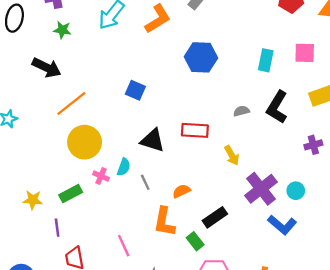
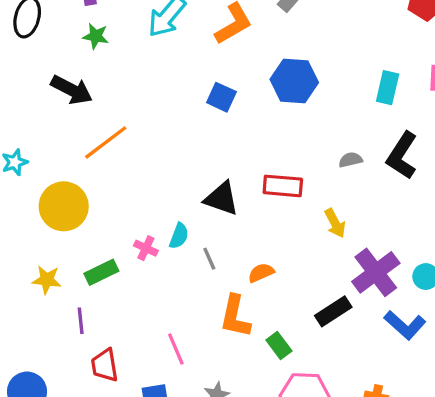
blue square: (135, 90) -> (221, 97), moved
yellow circle: (85, 142) -> (64, 206), moved
black rectangle: (215, 217) -> (333, 311), moved

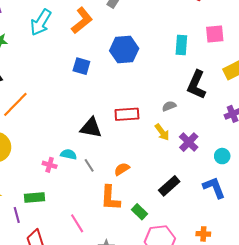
gray semicircle: (351, 160) -> (169, 106), moved
cyan semicircle: (179, 236) -> (69, 154), turned -91
green rectangle: (101, 272) -> (34, 197), moved, turned 30
purple cross: (376, 272) -> (189, 142), moved, size x0.7
blue L-shape: (405, 325) -> (214, 188), turned -145

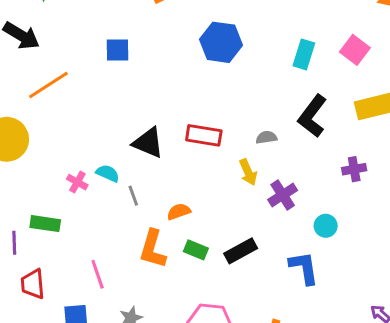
pink square: (215, 34) -> (355, 50), turned 30
blue square: (81, 66) -> (118, 50), moved, turned -30
green rectangle: (139, 212) -> (196, 250), moved, turned -35

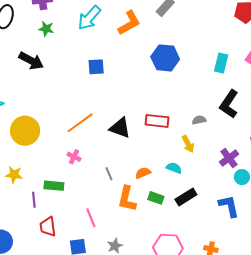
orange line: (48, 85) -> (80, 123), moved
cyan semicircle: (108, 173) -> (174, 168), moved
purple cross: (283, 195) -> (229, 158), moved
gray line: (133, 196) -> (109, 174), moved

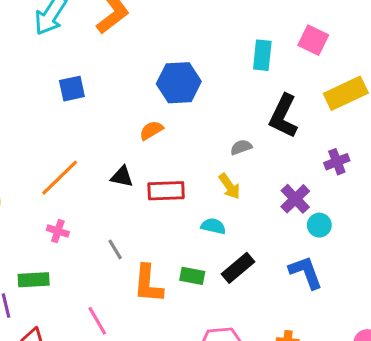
blue hexagon: (165, 58) -> (179, 83), moved
red rectangle: (157, 121) -> (166, 191), moved
black triangle: (120, 128) -> (122, 177), size x0.7
orange semicircle: (143, 173) -> (151, 130), moved

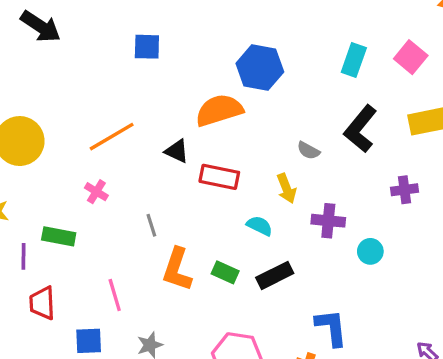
orange semicircle: (151, 130) -> (219, 110), size x1.8
gray semicircle: (241, 147) -> (308, 151), turned -145
purple cross: (295, 199) -> (328, 221), moved, turned 36
blue L-shape: (306, 272) -> (331, 328), moved

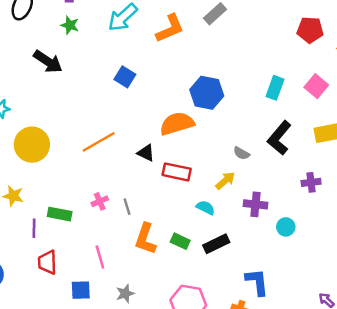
blue square: (147, 47) -> (125, 77), turned 30
yellow arrow: (286, 188) -> (225, 181), turned -110
pink cross: (96, 192) -> (100, 201), moved, turned 35

